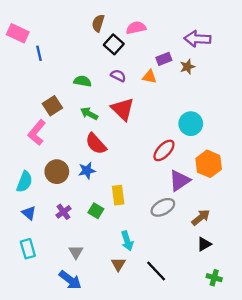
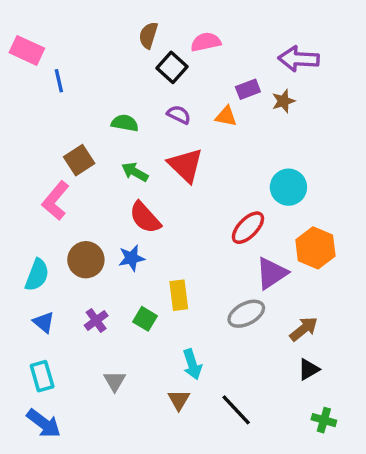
blue arrow: (70, 280) -> (44, 423), moved

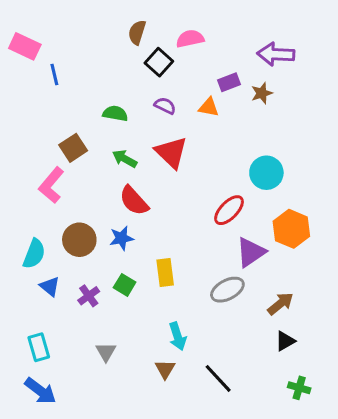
green square: (145, 319) -> (125, 285), moved
blue triangle: (44, 322) -> (50, 286), moved

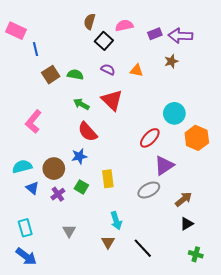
purple rectangle: (229, 82) -> (155, 34), moved
brown square: (73, 148) -> (51, 75), moved
orange hexagon: (291, 229) -> (197, 138), moved
brown circle: (79, 240) -> (54, 169), moved
cyan semicircle: (34, 254) -> (22, 167), turned -126

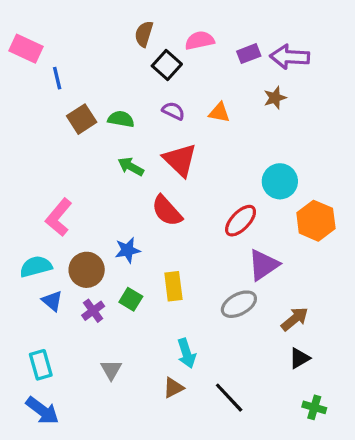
pink L-shape: (33, 122) -> (59, 217), moved
red semicircle: (88, 132) -> (167, 211), moved
brown triangle: (108, 242) -> (173, 388), turned 32

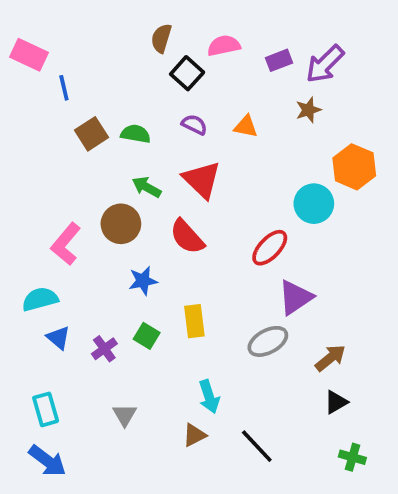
purple arrow: (290, 57) -> (325, 64), turned -48
orange hexagon: (316, 221) -> (354, 167), moved
brown circle: (87, 270) -> (121, 224), moved

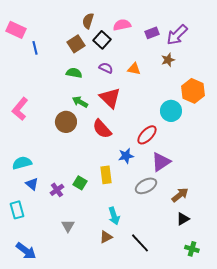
brown square: (91, 134) -> (76, 44), moved
pink L-shape: (66, 244) -> (20, 109), moved
blue star: (143, 281) -> (126, 156), moved
cyan rectangle: (46, 409) -> (17, 210), moved

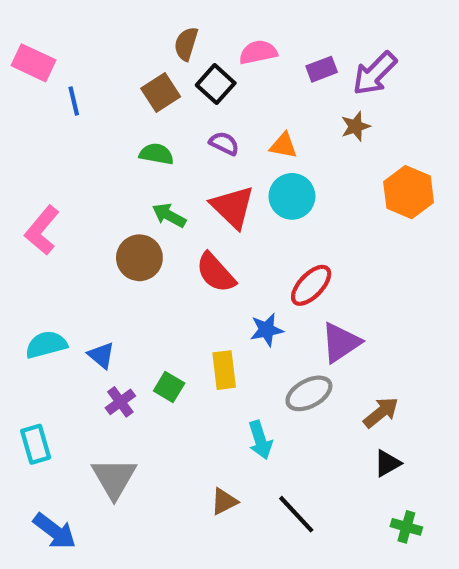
cyan circle: (171, 111) -> (292, 196), moved
blue triangle: (32, 184) -> (101, 355), moved
cyan arrow: (114, 216) -> (260, 440), moved
gray triangle: (68, 226) -> (114, 478), moved, size x1.6

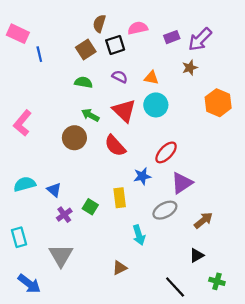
black square: (216, 84) -> (115, 45), turned 30
black triangle: (387, 463) -> (197, 255), moved
black line: (296, 514) -> (175, 287), moved

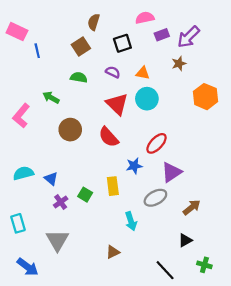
pink semicircle: (138, 28) -> (145, 18), moved
black square: (115, 45) -> (122, 43), moved
green arrow: (90, 115) -> (51, 98), moved

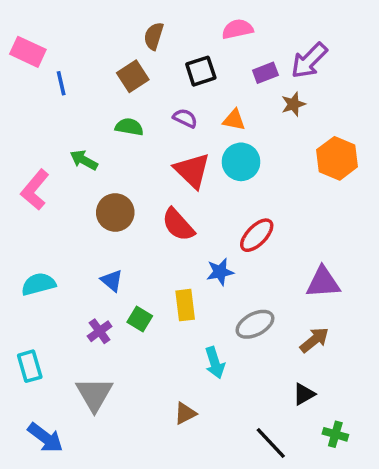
purple rectangle: (162, 35) -> (265, 73), moved
purple triangle: (171, 172) -> (323, 282), moved, turned 30
blue triangle: (51, 179) -> (112, 281), moved

